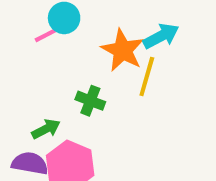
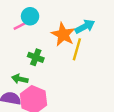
green cross: (90, 101) -> (36, 57), moved
green arrow: (46, 129) -> (20, 79), turned -140

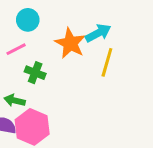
pink line: (21, 25) -> (16, 49), moved
yellow line: (77, 49) -> (107, 62), moved

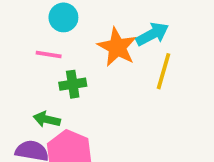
pink line: (16, 49) -> (49, 55), turned 36
green cross: (35, 73) -> (73, 84), turned -30

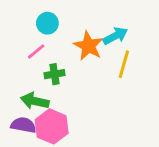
pink line: (49, 55) -> (36, 51), turned -48
green arrow: (47, 119) -> (35, 101), size x1.4

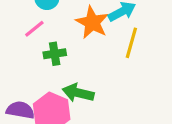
green arrow: (35, 101) -> (78, 93), moved

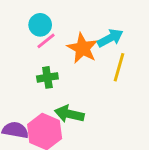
pink line: (34, 29) -> (46, 41), moved

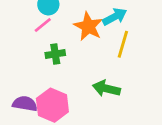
pink line: (46, 41) -> (43, 25), moved
green arrow: (69, 114) -> (106, 89), moved

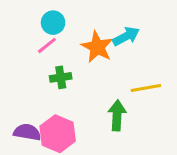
yellow line: (123, 44) -> (146, 88), moved, turned 64
green arrow: (106, 89) -> (117, 115), turned 80

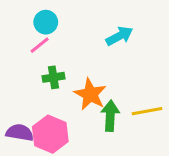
orange star: (97, 47) -> (90, 94), moved
yellow line: (146, 88) -> (147, 111), moved

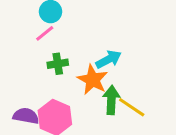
cyan arrow: (119, 36) -> (108, 59), moved
yellow line: (147, 111) -> (132, 107), moved, turned 44

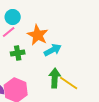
orange star: (93, 80) -> (38, 35), moved

